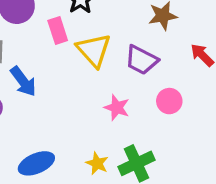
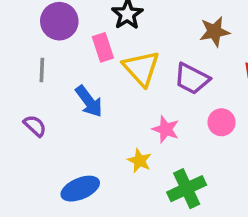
blue arrow: (23, 81) -> (89, 101), moved
yellow star: (97, 163) -> (140, 161), moved

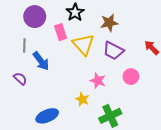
brown star: (215, 32) -> (109, 23), moved
blue arrow: (89, 101) -> (41, 61), moved

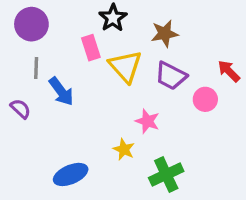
purple circle: (35, 17) -> (31, 24), moved
pink circle: (131, 77) -> (205, 99), moved
purple semicircle: (20, 79) -> (20, 109), moved

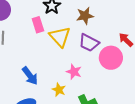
blue arrow: (61, 91) -> (30, 76), moved
pink circle: (205, 99) -> (111, 58), size x1.5

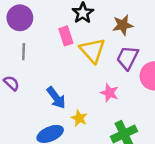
purple trapezoid: (89, 43) -> (128, 58), turned 90
yellow star: (59, 90) -> (79, 118), moved

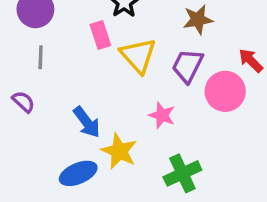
brown star: (123, 25) -> (198, 20), moved
yellow star: (79, 118) -> (119, 151), size x1.5

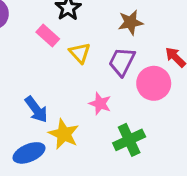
pink rectangle: (100, 35) -> (48, 35), turned -30
yellow triangle: (138, 55) -> (80, 53), size x0.7
green cross: (182, 173) -> (129, 140), moved

